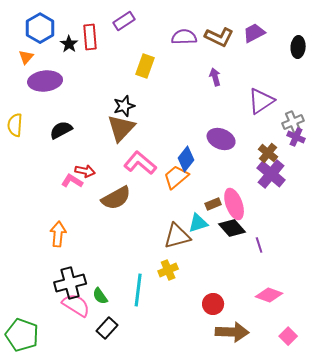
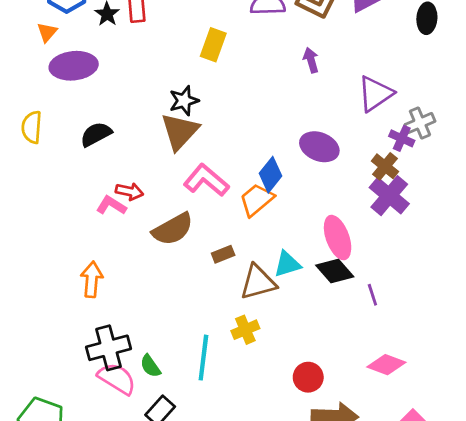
purple cross: (296, 137) -> (402, 138), moved
brown rectangle: (213, 204) -> (223, 254), moved

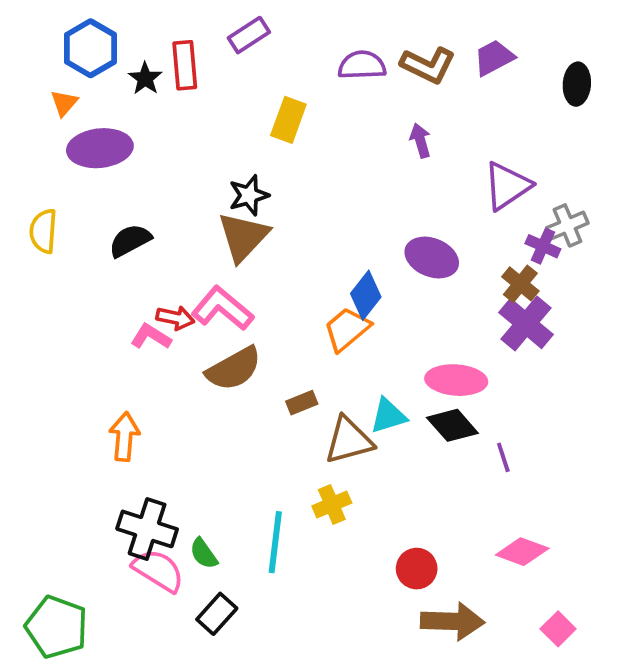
pink L-shape: (206, 180) -> (222, 308), moved
pink ellipse: (338, 238) -> (456, 380), turned -66
black cross: (109, 348) -> (147, 529), turned 33

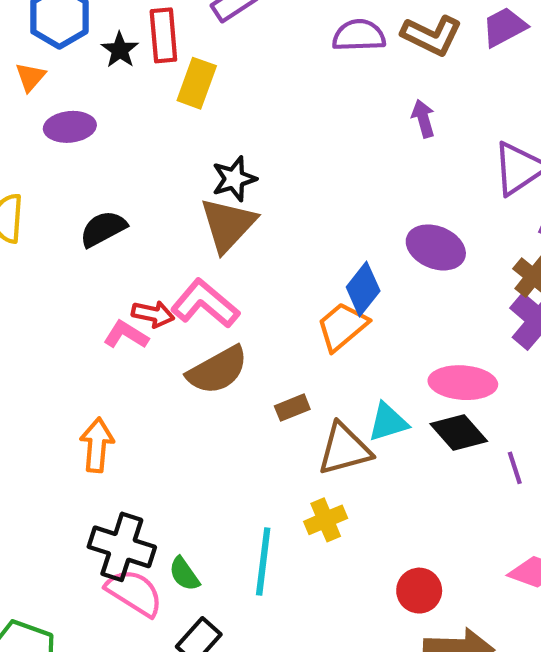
yellow rectangle: (288, 120) -> (197, 83), moved
purple ellipse: (100, 148) -> (70, 127), size x0.7

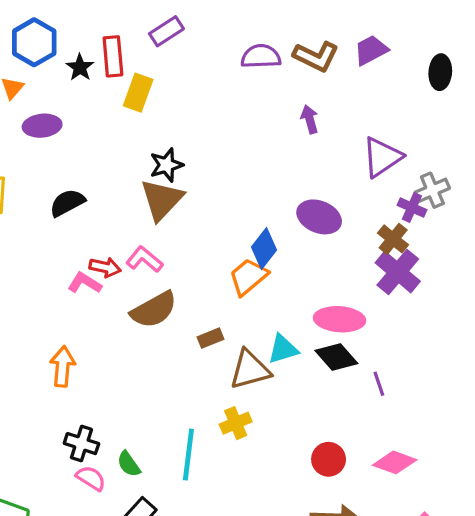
pink L-shape: (205, 304) -> (144, 259), size x0.7
black cross: (122, 547) -> (81, 444), size x0.7
red circle: (419, 591) -> (329, 459), moved
pink semicircle: (134, 593) -> (91, 478), size x0.7

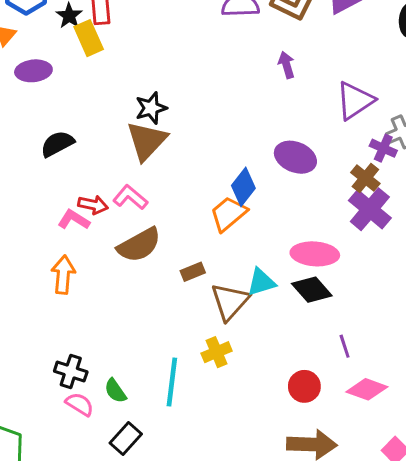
yellow rectangle: (138, 93) -> (89, 38), moved, turned -44
orange arrow: (63, 366) -> (63, 275), moved
brown triangle: (250, 370) -> (230, 302), turned -33
purple line: (379, 384) -> (345, 346), moved

